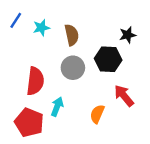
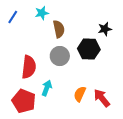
cyan star: (41, 28) -> (42, 13), moved
red arrow: (124, 96) -> (102, 98), moved

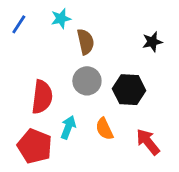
black hexagon: (89, 49) -> (129, 90), moved
orange semicircle: (80, 94) -> (104, 129), moved, turned -49

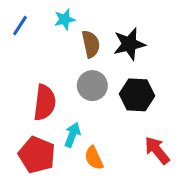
black star: (152, 42) -> (129, 44), moved, size x1.5
orange semicircle: (104, 129) -> (94, 158), moved

